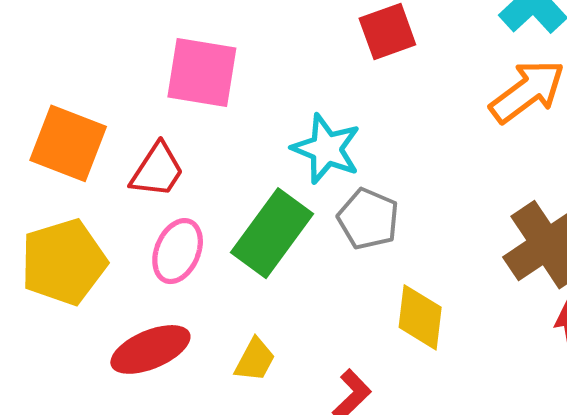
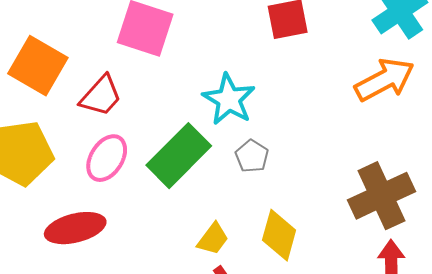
gray pentagon: (368, 219) -> (252, 156), size x0.7
yellow trapezoid: (255, 360) -> (213, 239), moved

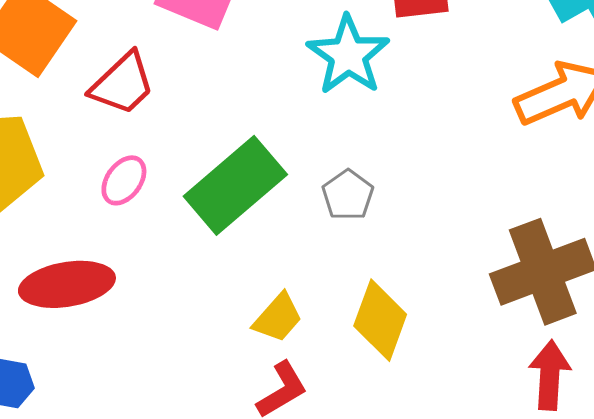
cyan star: (229, 99) -> (348, 55), moved
pink ellipse: (107, 158) -> (124, 180), size x0.7

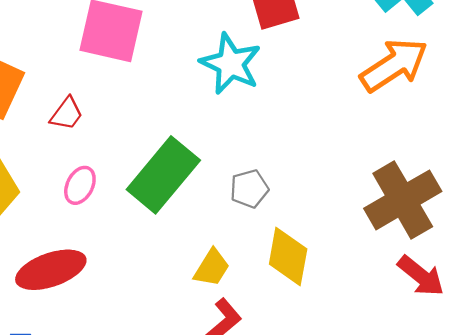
red trapezoid: (122, 84) -> (67, 114), size x0.7
gray pentagon: (348, 195) -> (249, 189), moved, turned 30
red arrow: (550, 375) -> (421, 276), turned 135

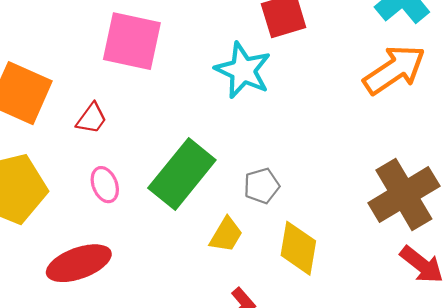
pink ellipse: (80, 185) -> (105, 185), turned -48
yellow trapezoid: (212, 268) -> (226, 235), moved

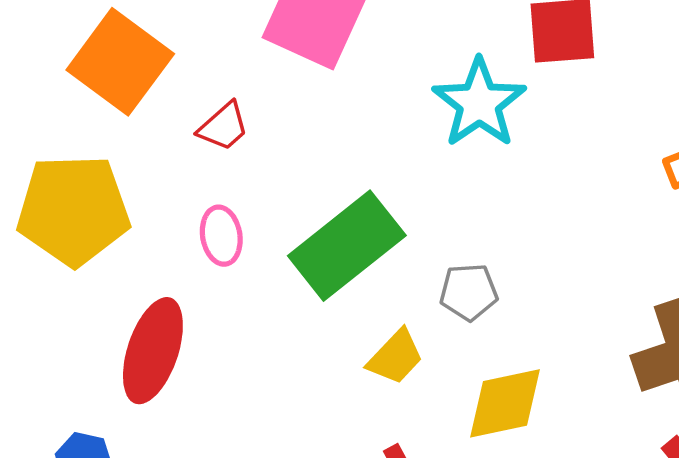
yellow diamond: (298, 248) -> (505, 403), turned 56
red ellipse: (79, 263) -> (153, 351), turned -64

